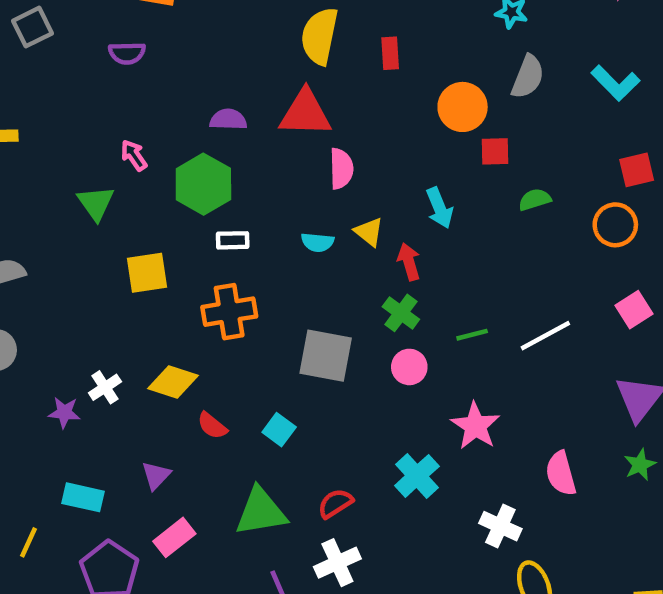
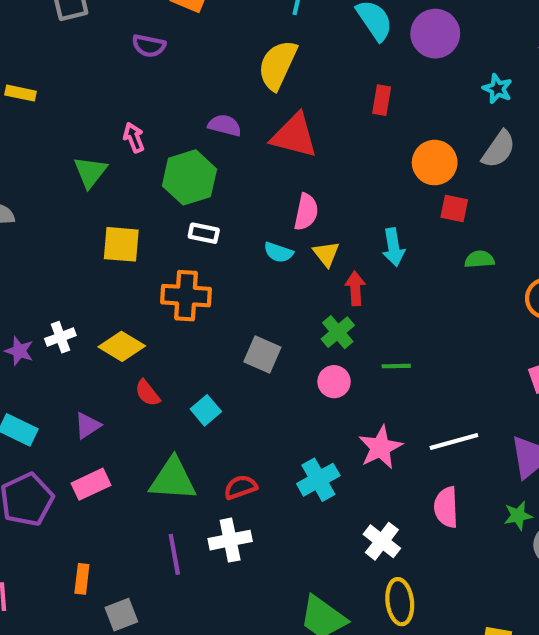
yellow semicircle: (320, 36) -> (278, 65), moved
pink semicircle: (341, 169) -> (306, 212), moved
white line: (545, 336) -> (454, 442), moved
gray square: (326, 356) -> (262, 355), size x0.7

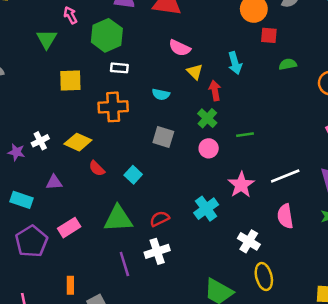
pink semicircle: (306, 212) -> (180, 48), turned 110
cyan semicircle: (278, 252) -> (161, 94), moved
purple triangle: (88, 426) -> (54, 182), moved, turned 36

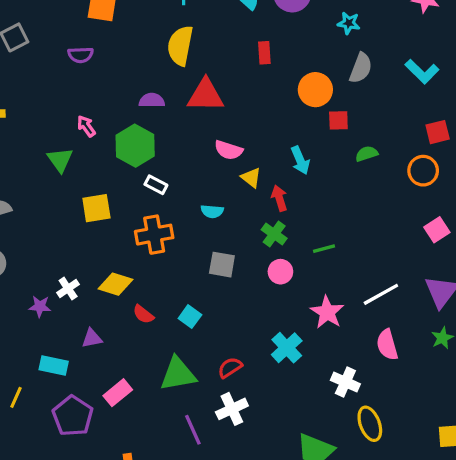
white rectangle: (119, 68) -> (156, 185), turned 30

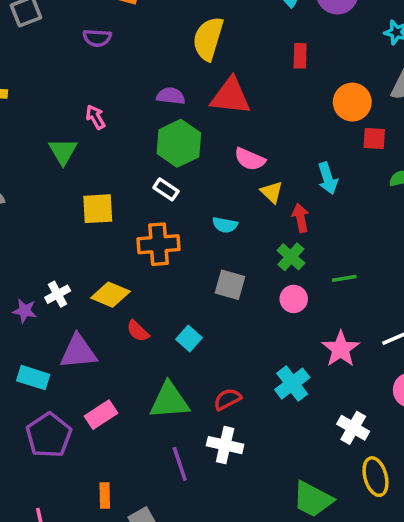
green hexagon: (135, 146) -> (179, 143), moved
purple triangle: (92, 338) -> (78, 352), size x1.6
white cross: (232, 409) -> (225, 445), turned 32

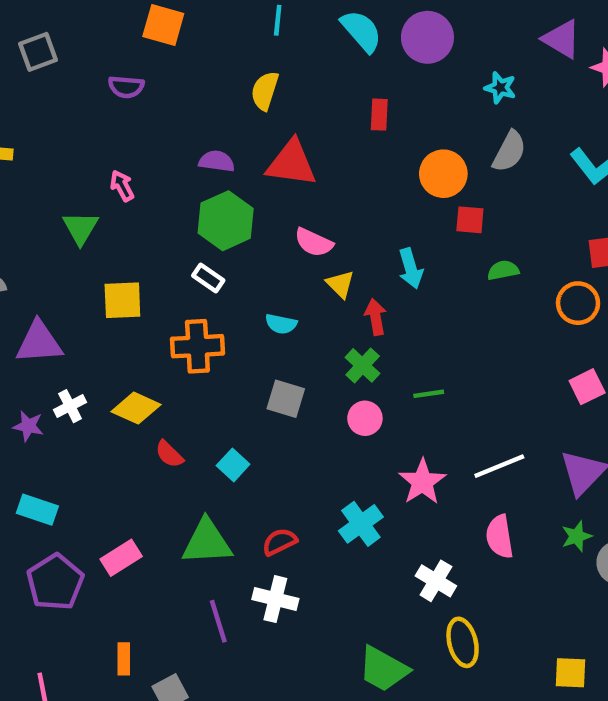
yellow semicircle: (208, 39) -> (265, 91), size x0.7
purple triangle: (78, 352) -> (39, 342), moved

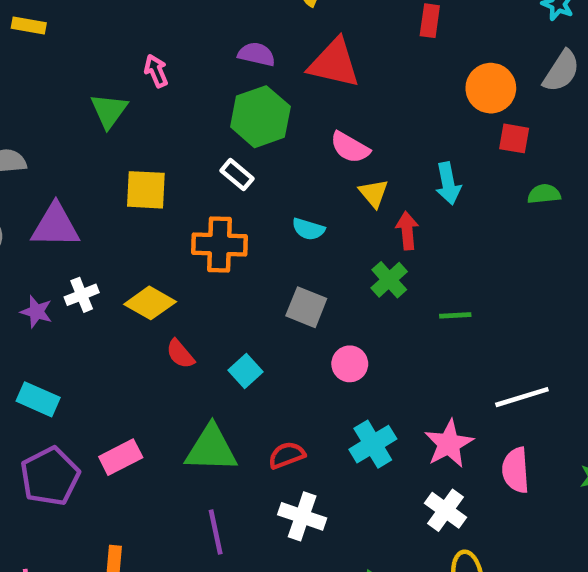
pink circle: (365, 418) -> (350, 364), moved
pink star: (422, 482) -> (449, 444), moved
white cross: (275, 599) -> (302, 516), moved

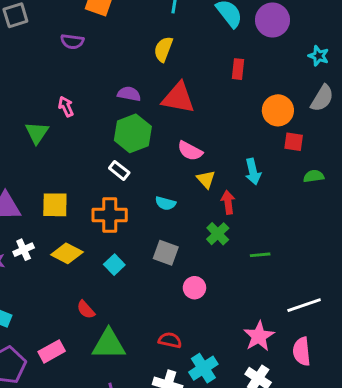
yellow square: (146, 190) -> (55, 205), moved
red semicircle: (180, 354) -> (86, 310), moved
cyan square: (246, 371) -> (114, 265), moved
cyan cross: (373, 444) -> (203, 368), moved
red semicircle: (287, 455) -> (170, 340), moved, turned 35

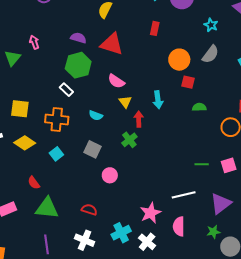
green line: (260, 255) -> (202, 164), moved
cyan cross: (203, 368) -> (121, 233), moved

